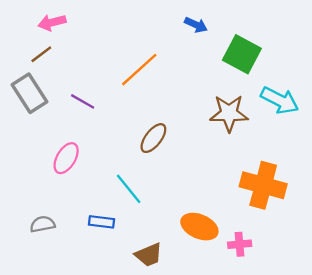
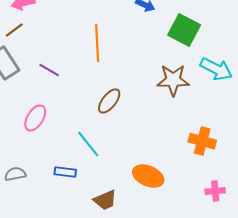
orange line: (139, 70) -> (97, 43), turned -51
orange cross: (263, 185) -> (202, 141), size x0.7
pink cross: (240, 244) -> (215, 191), moved

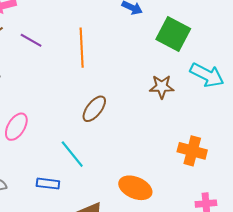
purple line: (49, 70) -> (31, 40), moved
brown star: (173, 80) -> (162, 87), size x0.7

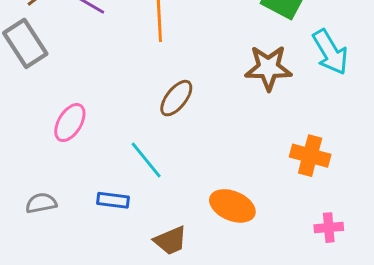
cyan arrow: (207, 75) -> (330, 52), turned 32
brown star: (162, 87) -> (268, 68), size x1.4

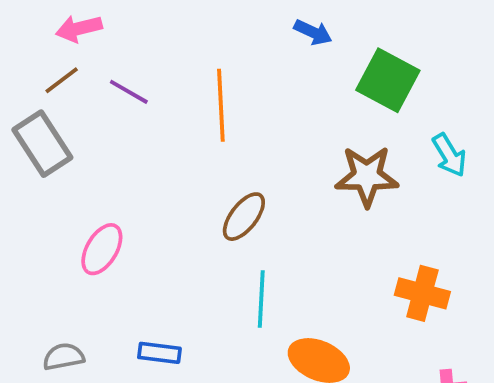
cyan arrow: (330, 52) -> (449, 155), size x0.7
cyan line: (146, 160) -> (261, 299), moved, turned 42

